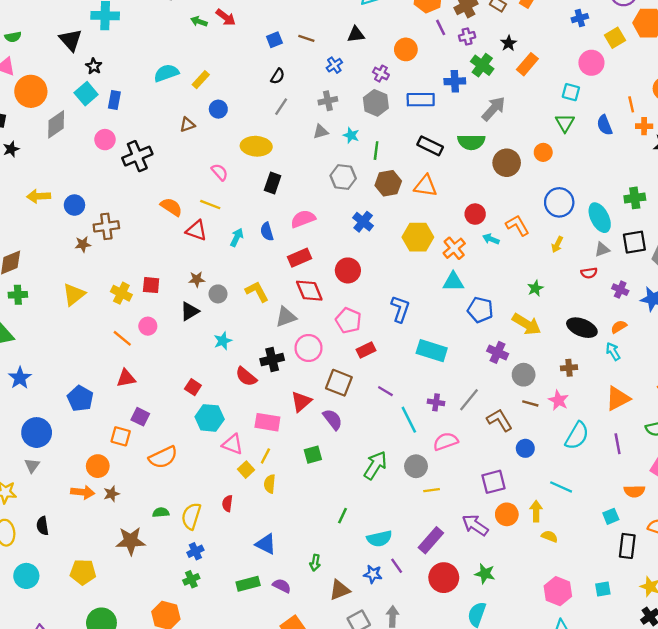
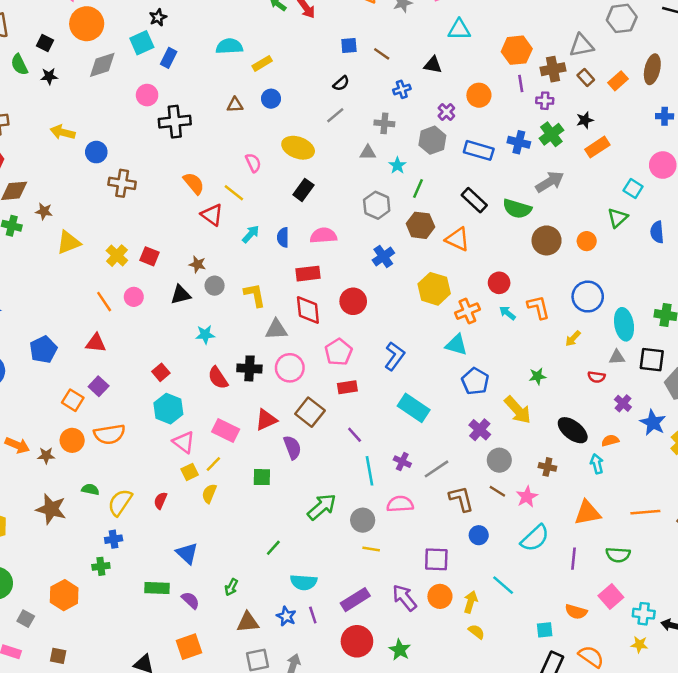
brown star: (83, 244) -> (44, 211), moved
orange circle: (98, 466) -> (72, 440), moved

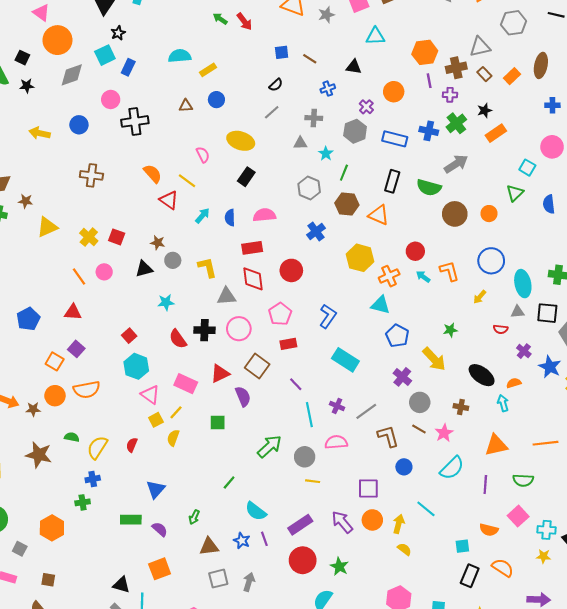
blue circle: (96, 152) -> (79, 125), moved
black rectangle: (474, 200) -> (392, 181), turned 65
blue triangle: (187, 553) -> (156, 489), turned 30
cyan semicircle: (304, 582) -> (256, 511), turned 35

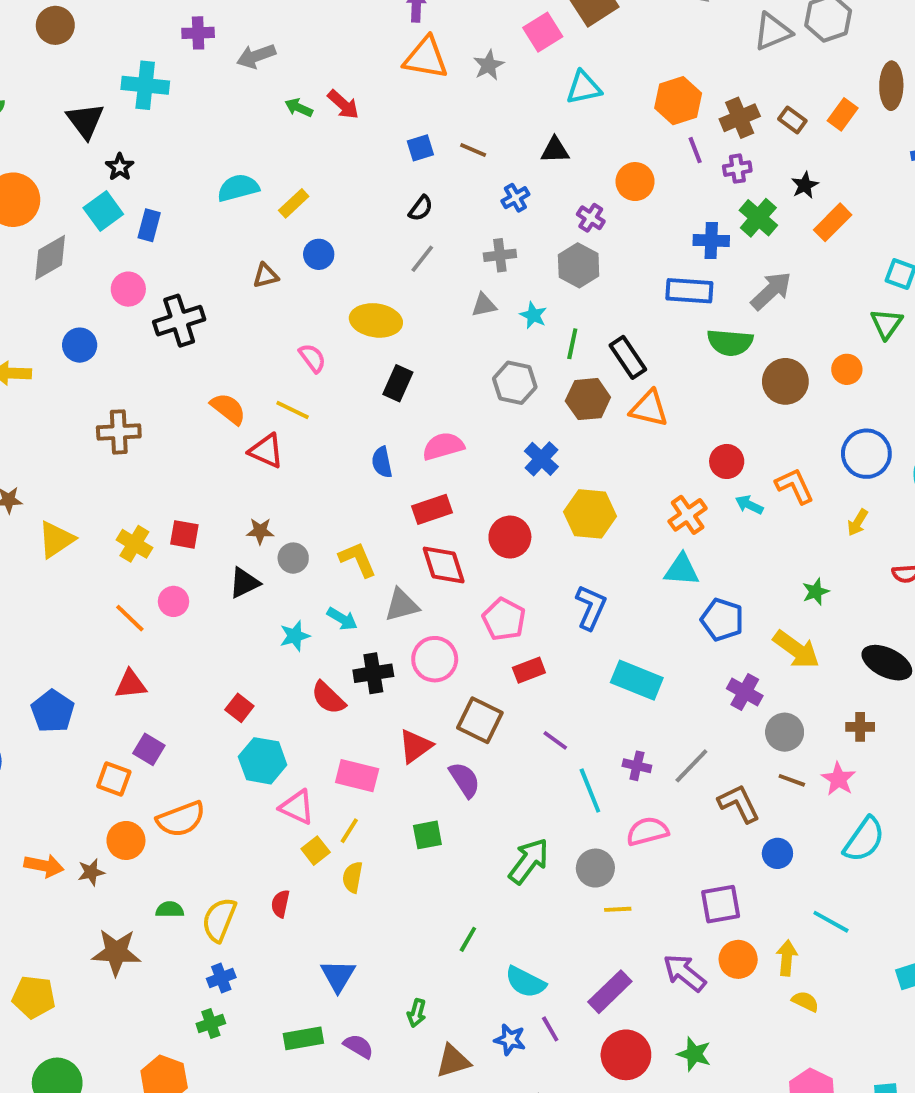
gray triangle: (480, 47) -> (773, 32), moved
blue rectangle: (395, 139) -> (689, 291), moved
black rectangle: (392, 181) -> (628, 357), moved, turned -40
cyan arrow: (202, 216) -> (342, 619), moved, turned 91
yellow hexagon: (360, 258) -> (590, 514), moved

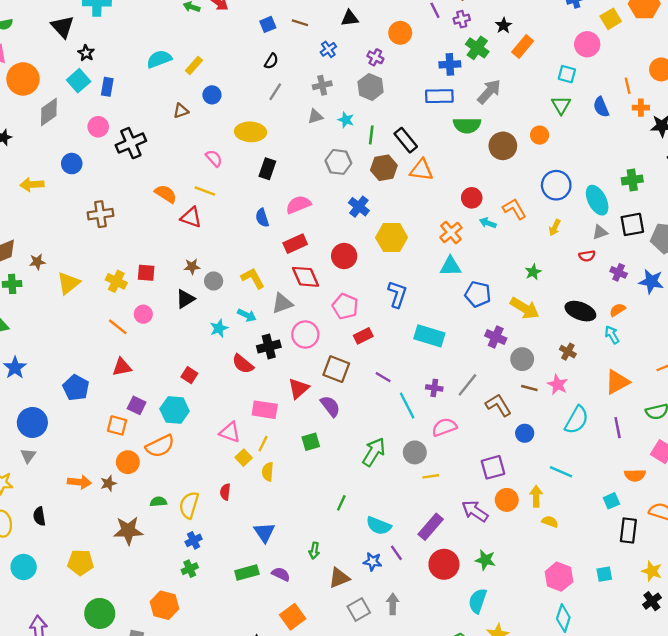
brown cross: (860, 727) -> (568, 352), turned 35
cyan hexagon: (263, 761) -> (175, 410), moved

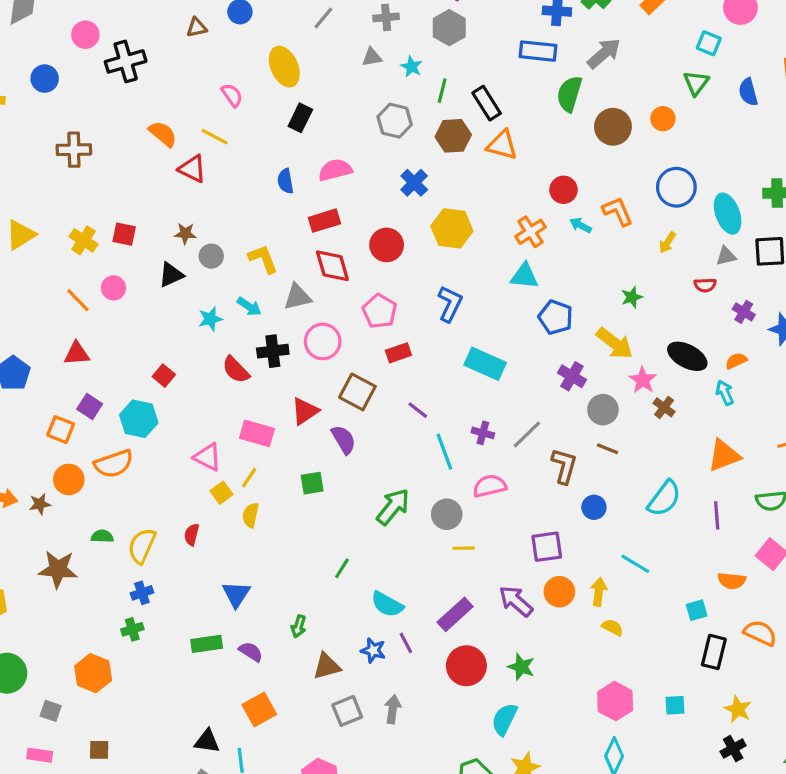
green semicircle: (467, 125) -> (569, 94), turned 100
yellow ellipse: (250, 132) -> (284, 67), turned 56
pink star: (558, 385) -> (643, 380), moved
brown L-shape: (498, 405) -> (564, 466), turned 40

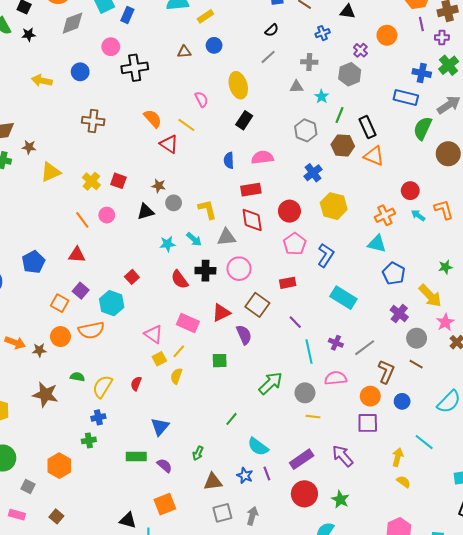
pink pentagon: (380, 311) -> (295, 244), moved
orange circle: (559, 592) -> (370, 396), moved
brown square: (99, 750) -> (56, 516), turned 32

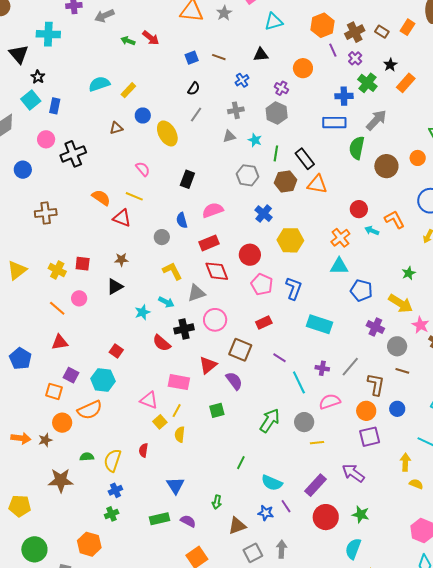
purple cross: (442, 37) -> (355, 58), turned -32
yellow ellipse: (238, 85) -> (167, 133), moved
gray circle: (174, 203) -> (162, 237), moved

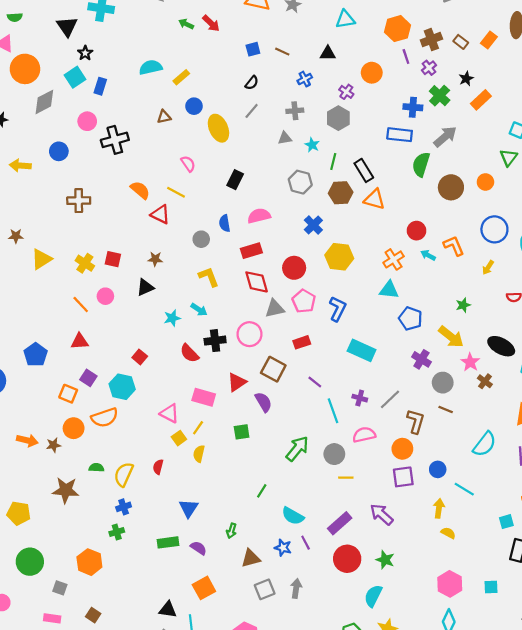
gray triangle: (196, 293) -> (275, 308), moved
blue circle: (397, 409) -> (438, 469), moved

